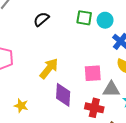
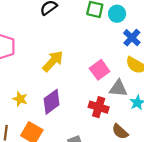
pink square: (93, 73) -> (100, 70), turned -36
purple diamond: (63, 95) -> (52, 102), moved, turned 45

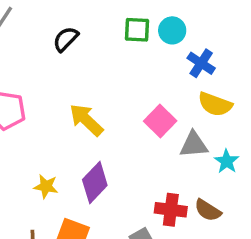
yellow arrow: (53, 61) -> (86, 120), turned -80
red cross: (99, 107) -> (171, 210), moved

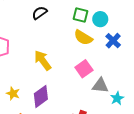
yellow semicircle: (215, 104) -> (83, 37), moved

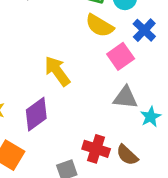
yellow arrow: (43, 60) -> (57, 71), moved
pink square: (84, 69) -> (121, 56), moved

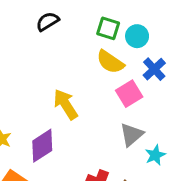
gray triangle: (125, 98) -> (131, 135), turned -50

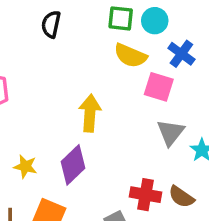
black semicircle: (48, 21) -> (51, 24), turned -35
pink square: (129, 94) -> (159, 87), turned -30
yellow arrow: (66, 104) -> (90, 113), turned 48

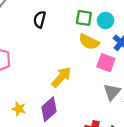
yellow arrow: (90, 113) -> (61, 77), turned 35

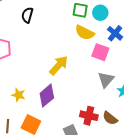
black semicircle: (40, 19) -> (27, 15), moved

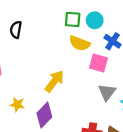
yellow star: (18, 95) -> (17, 105), moved

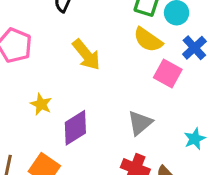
yellow arrow: (54, 81) -> (86, 55), moved, turned 90
gray triangle: (107, 92) -> (140, 123), moved

